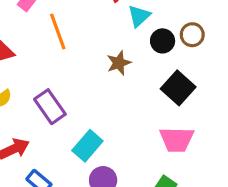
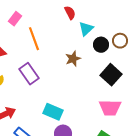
purple rectangle: (50, 107) -> (29, 74), moved
cyan rectangle: (87, 146) -> (53, 112), turned 72

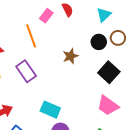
pink rectangle: (15, 19) -> (46, 16), moved
cyan triangle: (86, 29) -> (104, 15), moved
pink trapezoid: (110, 108) -> (108, 106), turned 35

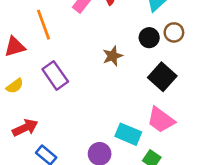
orange line: (31, 36) -> (43, 25), moved
cyan rectangle: (50, 110) -> (128, 134), moved

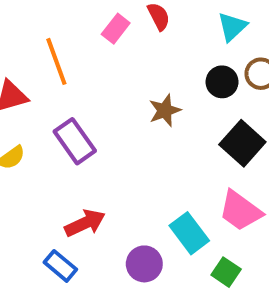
red arrow: (25, 128) -> (85, 223), moved
cyan rectangle: (128, 134) -> (189, 233), turned 30

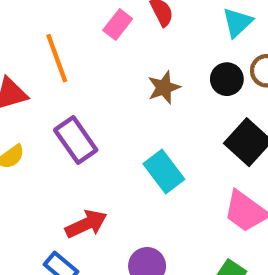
brown star: (165, 111) -> (164, 88), moved
cyan rectangle: (189, 233) -> (164, 172), moved

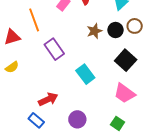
brown star: (164, 88) -> (94, 31), moved
purple rectangle: (76, 140) -> (54, 49), moved

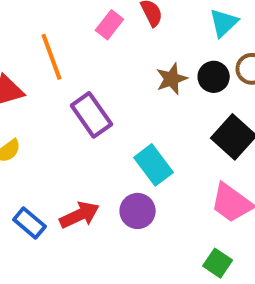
purple circle: (77, 119) -> (138, 211), moved
blue rectangle: (36, 120) -> (29, 223), moved

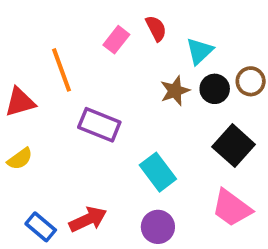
cyan triangle: (224, 23) -> (200, 51), moved
purple rectangle: (91, 115) -> (99, 125), turned -33
purple circle: (138, 211) -> (158, 227), moved

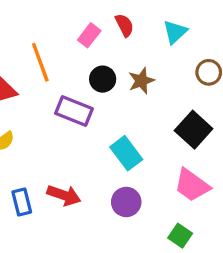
cyan triangle: (200, 51) -> (175, 32), moved
black circle: (215, 89) -> (103, 79), moved
red arrow: (88, 219) -> (64, 195), turned 44
blue rectangle: (41, 227) -> (22, 202), turned 36

